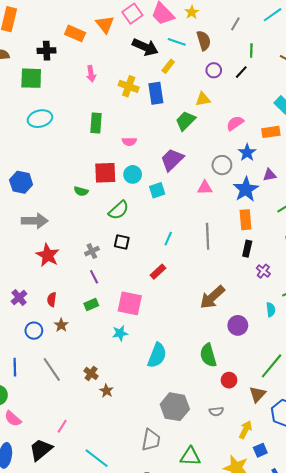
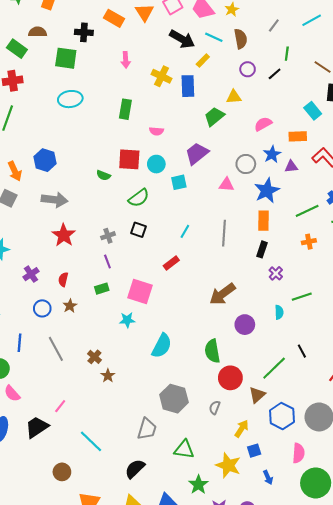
purple triangle: (270, 175) -> (291, 167), moved
red circle: (229, 380) -> (230, 378), size x1.5
gray semicircle: (216, 411) -> (215, 408), turned 112

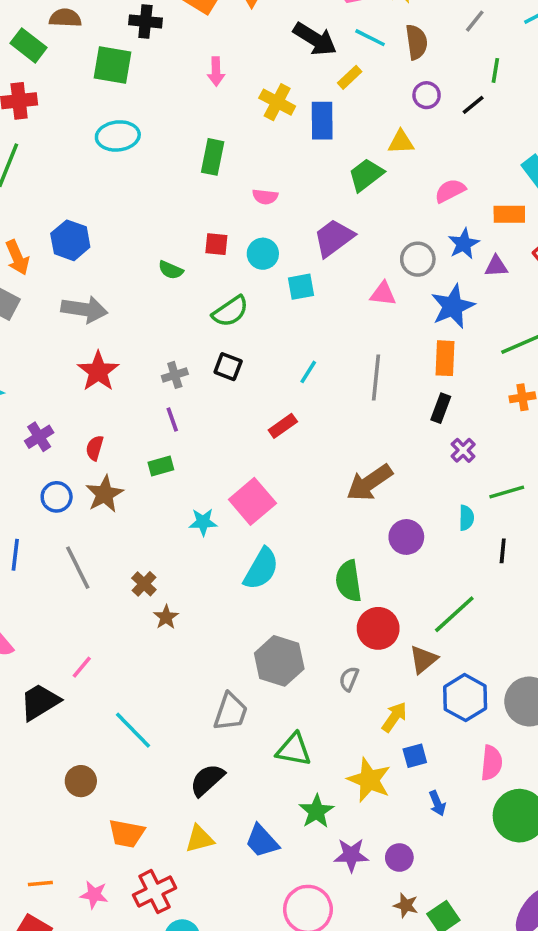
red square: (129, 159) -> (216, 244), size x0.6
pink square: (140, 291) -> (252, 501), moved, turned 30
brown star: (70, 306) -> (105, 494), size x1.5
black line: (302, 351) -> (503, 551), moved, turned 32

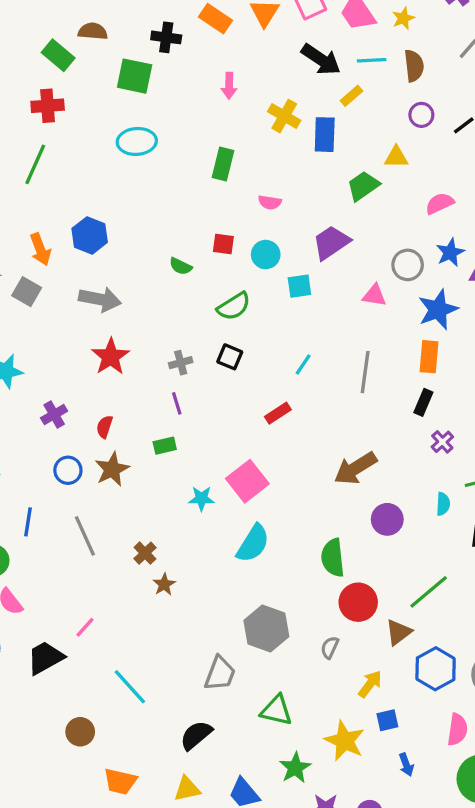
cyan line: (370, 38) -> (372, 60), turned -32

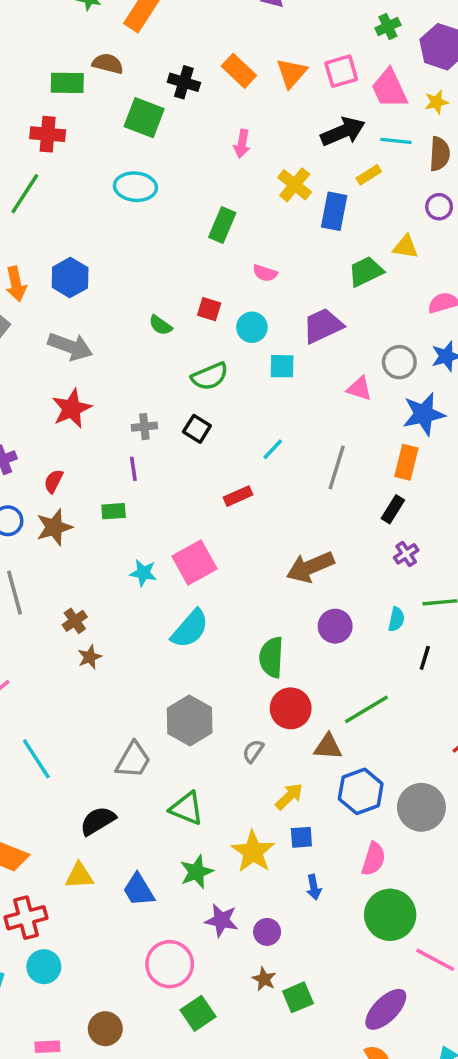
green rectangle: (58, 55) -> (67, 83), turned -48
black arrow: (321, 59) -> (343, 132), turned -66
brown triangle: (399, 632) -> (328, 747), turned 32

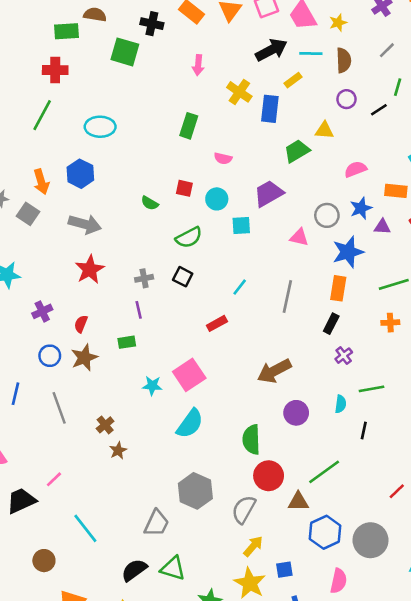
cyan ellipse: (135, 187) -> (100, 127), moved
gray semicircle: (253, 751) -> (244, 509), size x1.6
yellow arrow: (289, 796) -> (253, 546), moved
green triangle: (187, 808) -> (173, 568), moved

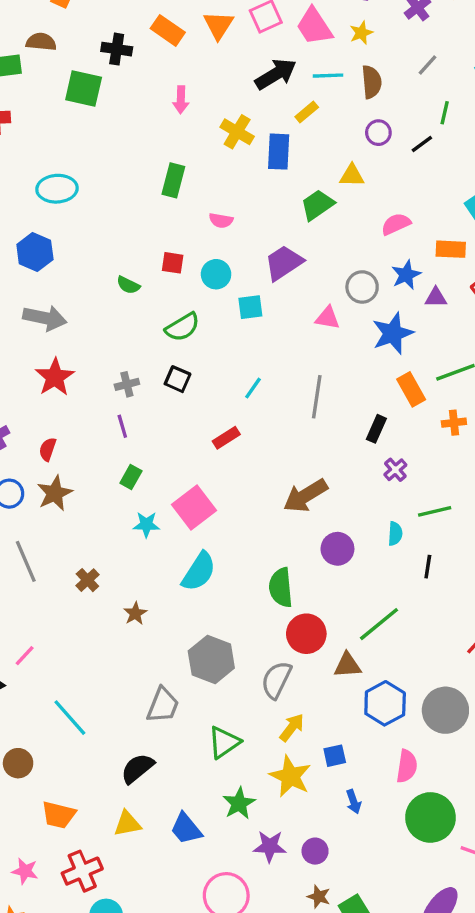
orange rectangle: (338, 288) -> (411, 389), moved, turned -35
green rectangle: (127, 342) -> (131, 477), moved, turned -48
brown star: (118, 451) -> (135, 613), moved
green triangle: (173, 568) -> (224, 742), moved, turned -48

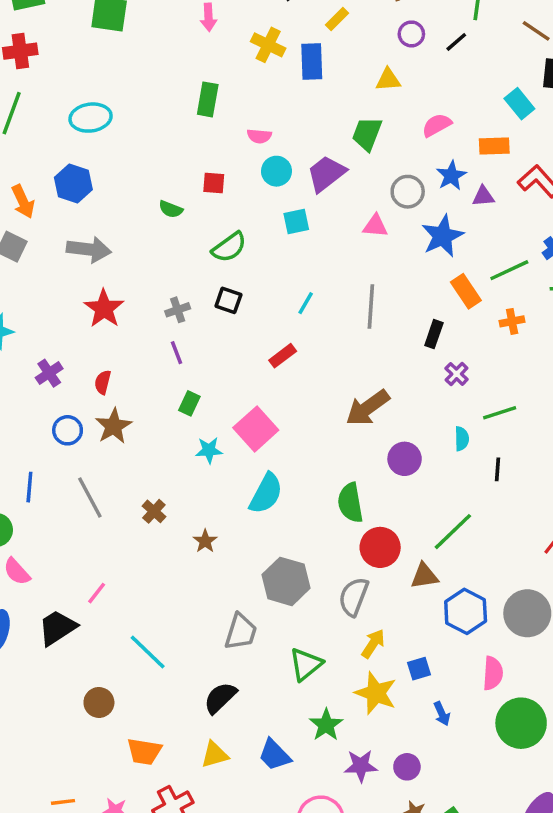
green trapezoid: (317, 205) -> (367, 134), moved, turned -30
cyan circle: (216, 274) -> (276, 171), moved

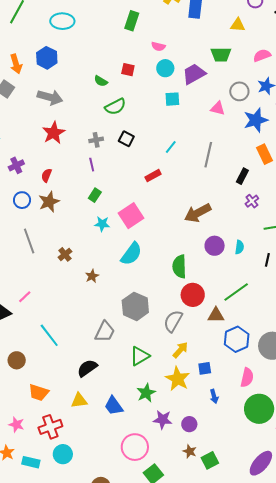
green trapezoid: (367, 134) -> (221, 54), turned -120
green semicircle: (229, 247) -> (115, 107), moved
cyan semicircle: (462, 439) -> (239, 247), moved

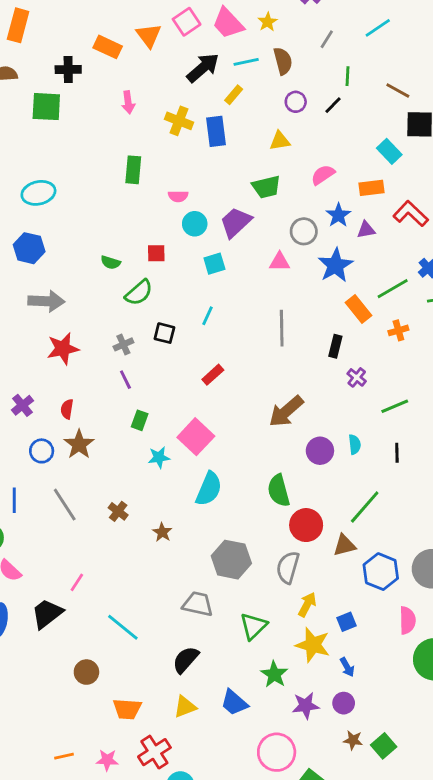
red square: (128, 70) -> (156, 253), moved
red star: (54, 133) -> (63, 349), turned 30
cyan line: (171, 147) -> (207, 316), moved
gray trapezoid: (105, 332) -> (198, 604), turned -90
blue arrow: (214, 396) -> (347, 667), moved

